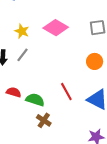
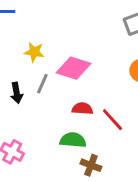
pink diamond: (56, 28) -> (73, 68), moved
red semicircle: (14, 92) -> (82, 109), moved

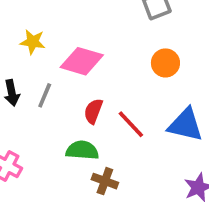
gray line: (42, 84) -> (45, 95), moved
red semicircle: (82, 109) -> (93, 111), turned -72

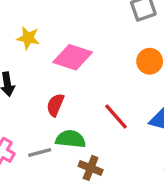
gray line: (45, 95) -> (40, 152), moved, turned 50
red semicircle: (93, 111) -> (55, 105), moved

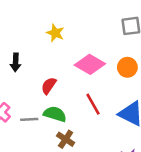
yellow star: (28, 38) -> (55, 33), moved
pink diamond: (73, 57) -> (90, 64), moved

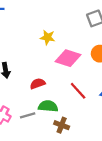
yellow star: (55, 33) -> (48, 37), moved
red semicircle: (49, 86) -> (38, 84), turned 48

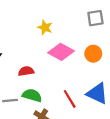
red line: (78, 91) -> (70, 99), moved

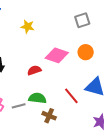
yellow star: (45, 27) -> (28, 26), moved
red semicircle: (26, 71) -> (34, 70), moved

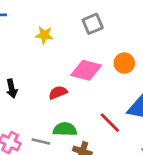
gray square: (82, 20) -> (93, 24), moved
gray line: (19, 106) -> (41, 142), turned 32

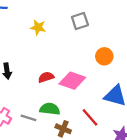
pink diamond: (86, 70) -> (72, 81), moved
red line: (110, 123) -> (90, 117), moved

